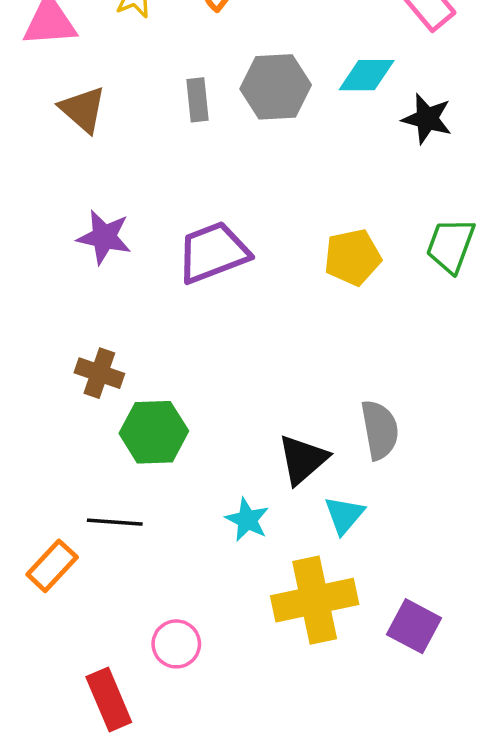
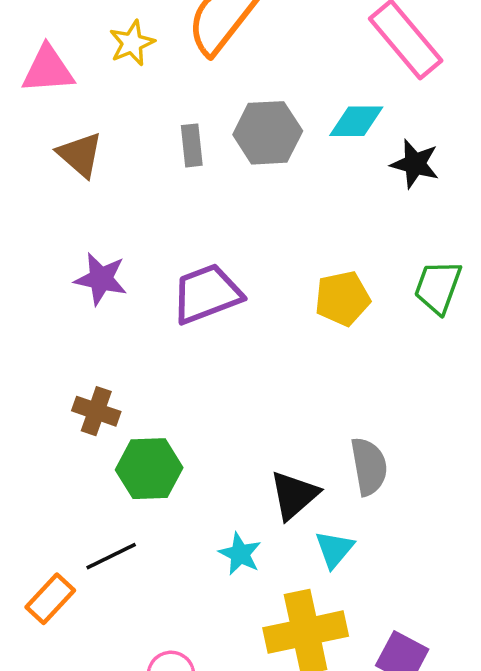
black line: (115, 522) -> (111, 556), turned -30

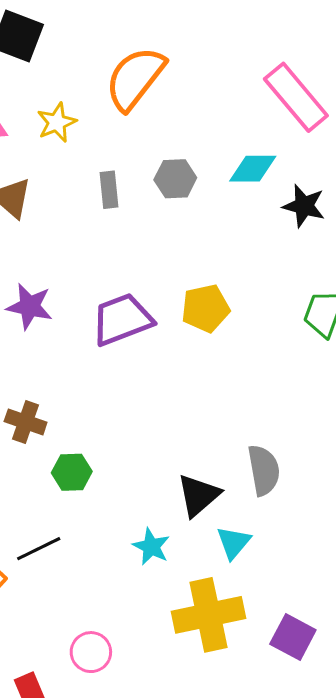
yellow star: (132, 43) -> (57, 122), moved
gray hexagon: (268, 133) -> (175, 179), size x0.7
yellow pentagon: (342, 298) -> (205, 308), moved
green hexagon: (149, 469) -> (72, 472), size x0.7

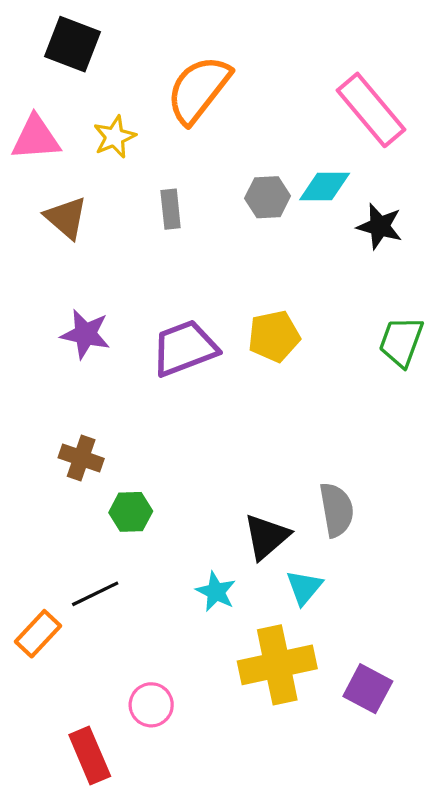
gray hexagon: (175, 179) -> (268, 197), moved

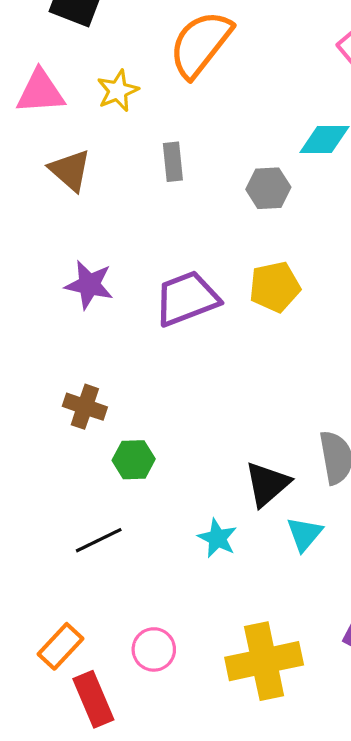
gray hexagon: (268, 197) -> (268, 188), moved
orange rectangle: (38, 634) -> (60, 646), moved
yellow cross: (277, 665) -> (264, 661), moved

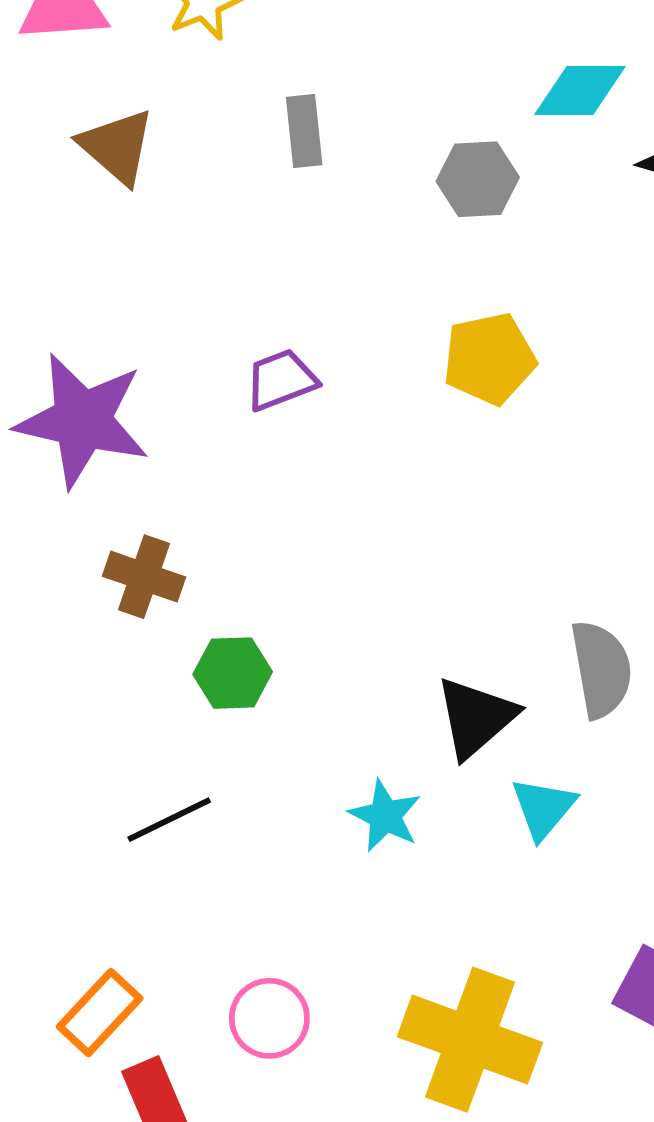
purple star: (89, 285) -> (82, 420), moved, size x1.5
purple trapezoid: (187, 298) -> (281, 380), moved, size x0.6
yellow cross: (264, 661) -> (470, 1040), turned 32

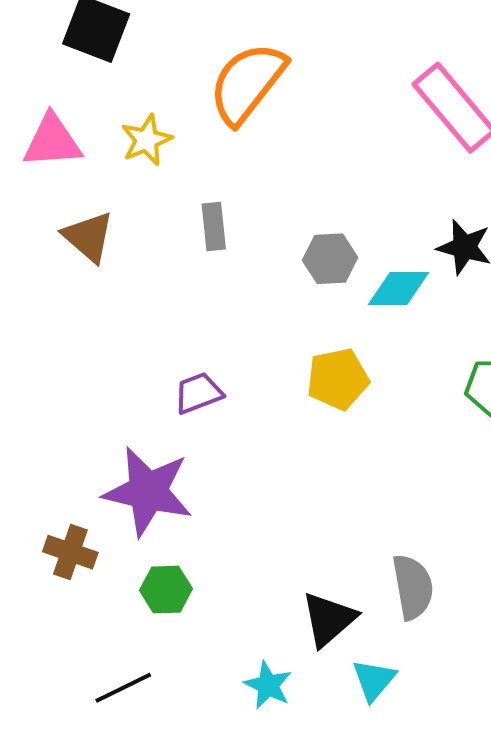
cyan diamond: (580, 90) -> (398, 288), moved
purple star: (82, 420) -> (148, 491), moved
brown cross: (144, 577) -> (70, 552), moved

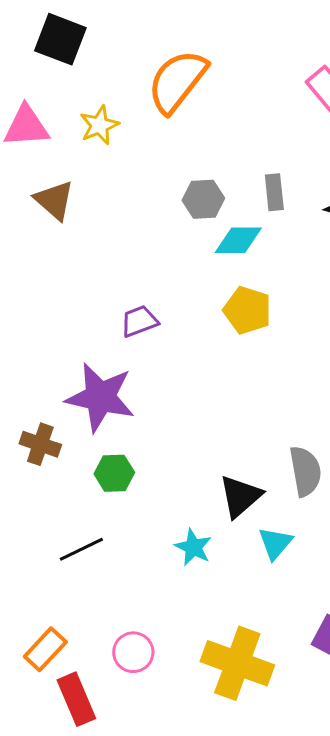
gray rectangle: (214, 226) -> (274, 192), moved
gray hexagon: (330, 259) -> (203, 199), moved
cyan diamond: (398, 288) -> (238, 240), moved
yellow pentagon: (338, 379) -> (247, 310), turned 30

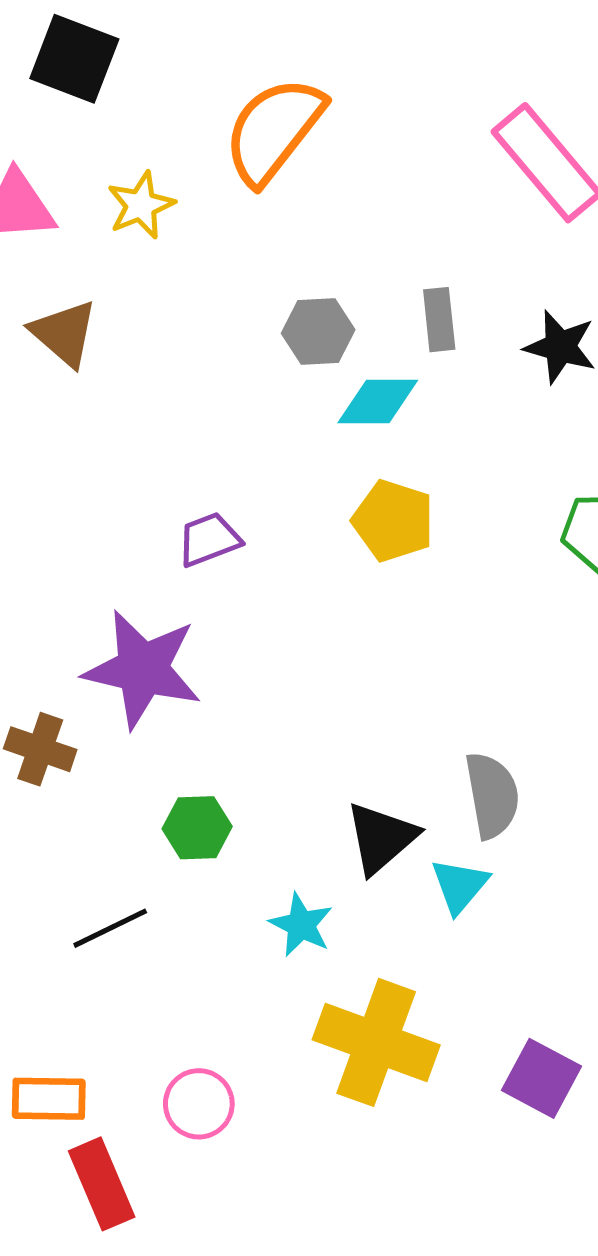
green hexagon: (114, 473) -> (197, 828), moved
cyan triangle: (275, 543) -> (460, 886), moved
orange rectangle: (45, 649) -> (49, 1099), turned 48
yellow cross: (237, 663) -> (376, 1042), moved

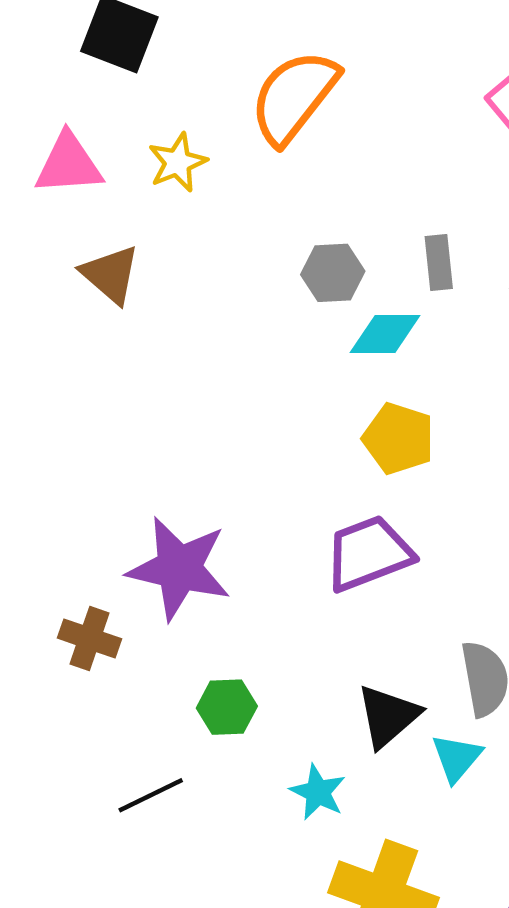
purple trapezoid: (209, 539) -> (369, 553), moved, size x1.6

